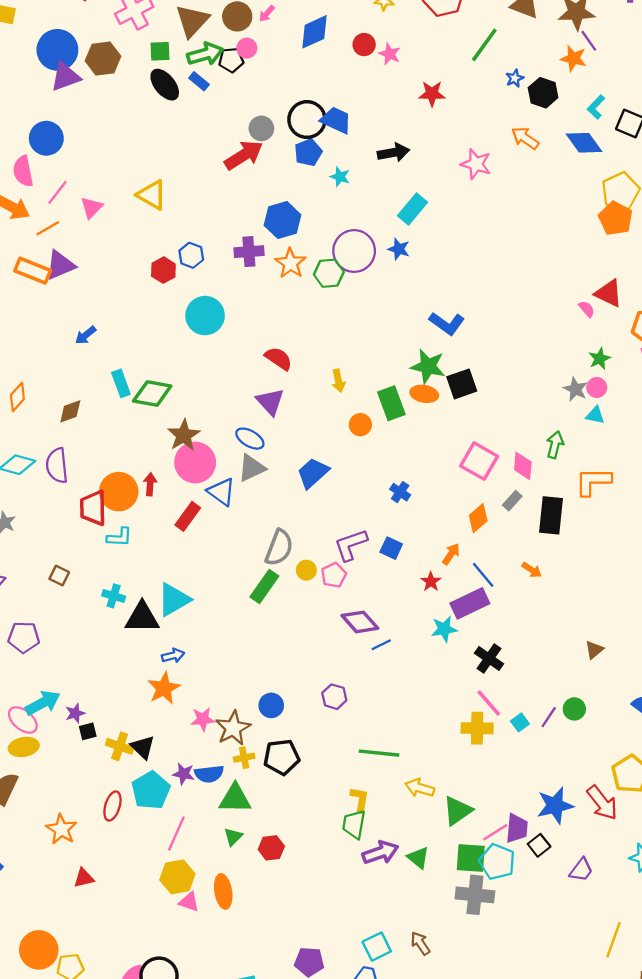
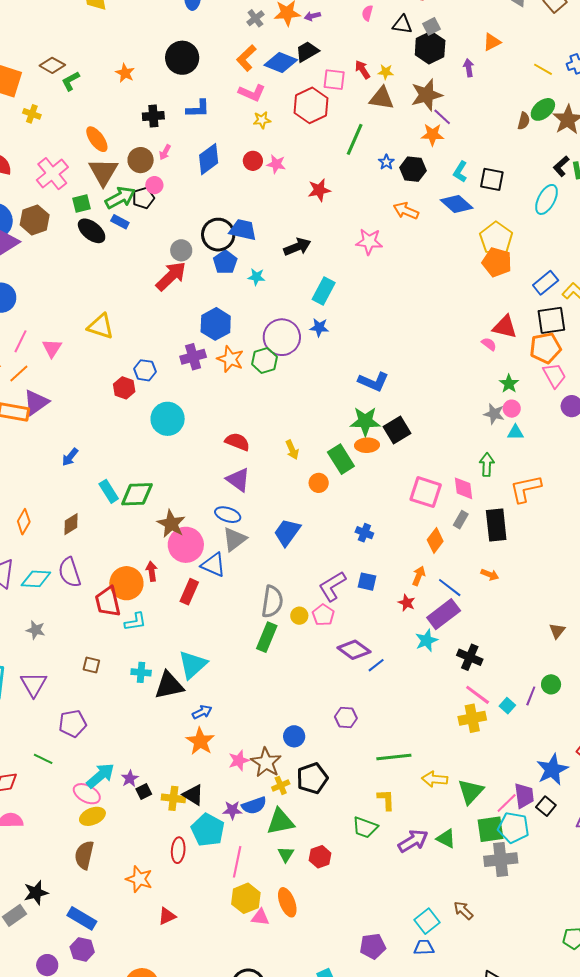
green trapezoid: (354, 824) -> (365, 827), moved, turned -68

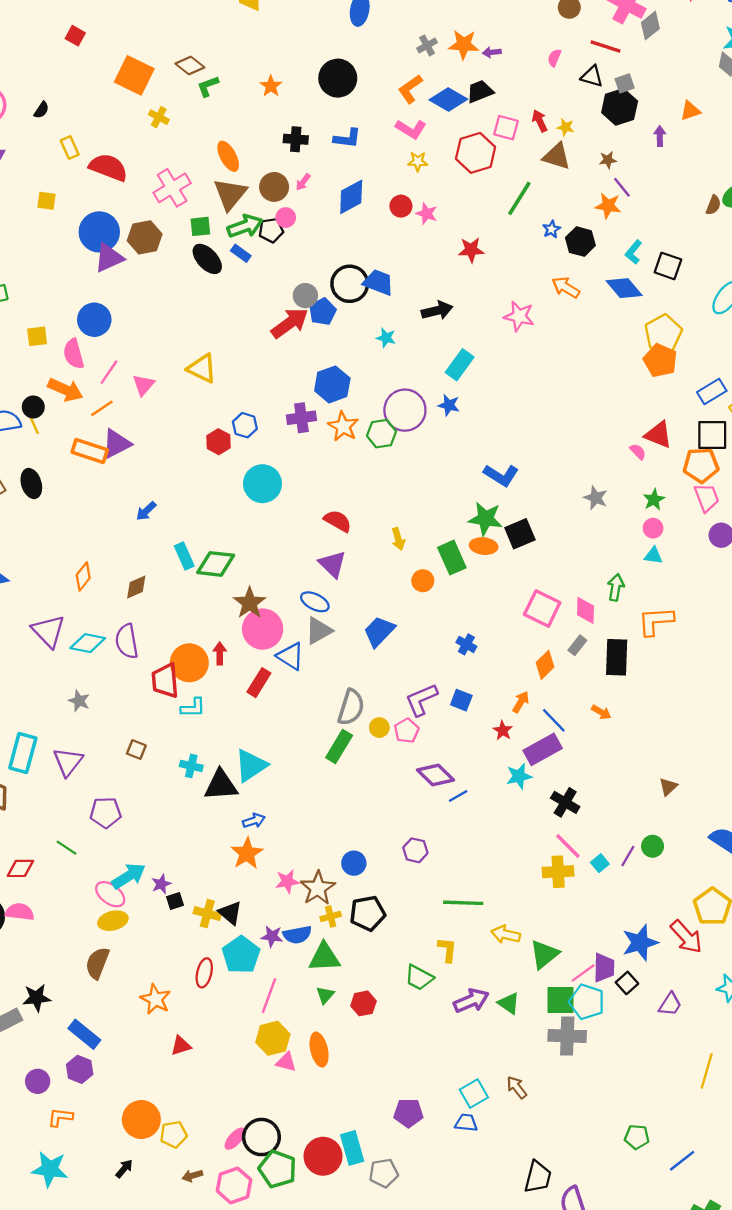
brown star: (427, 95) -> (608, 160), size x0.5
blue pentagon: (225, 262) -> (323, 312), moved
gray star: (494, 414) -> (596, 498), moved

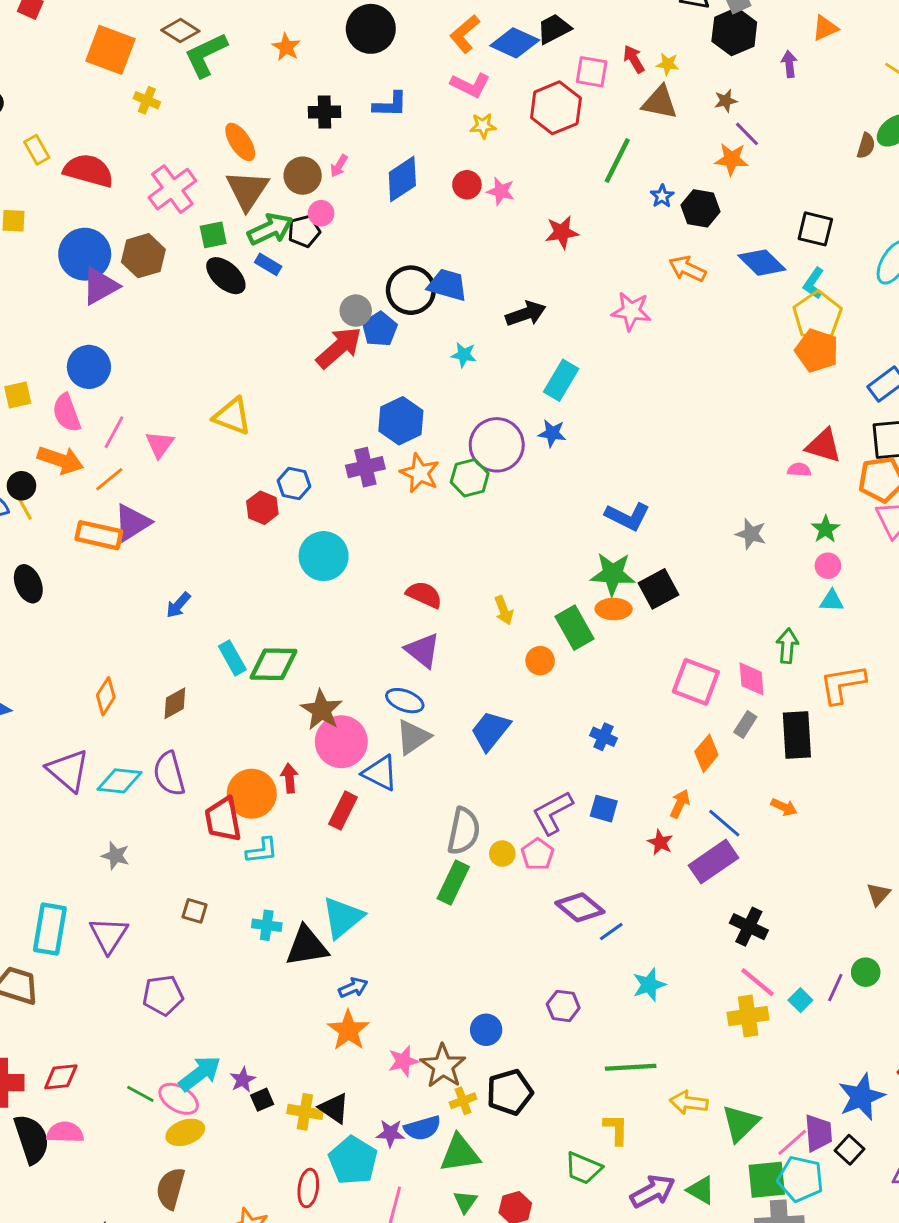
green L-shape: (208, 86) -> (206, 55), size x1.6
cyan L-shape: (633, 252) -> (814, 283), moved
pink semicircle: (638, 452) -> (799, 470), turned -36
cyan star: (519, 776) -> (649, 985), moved
green line: (67, 848) -> (140, 1094), moved

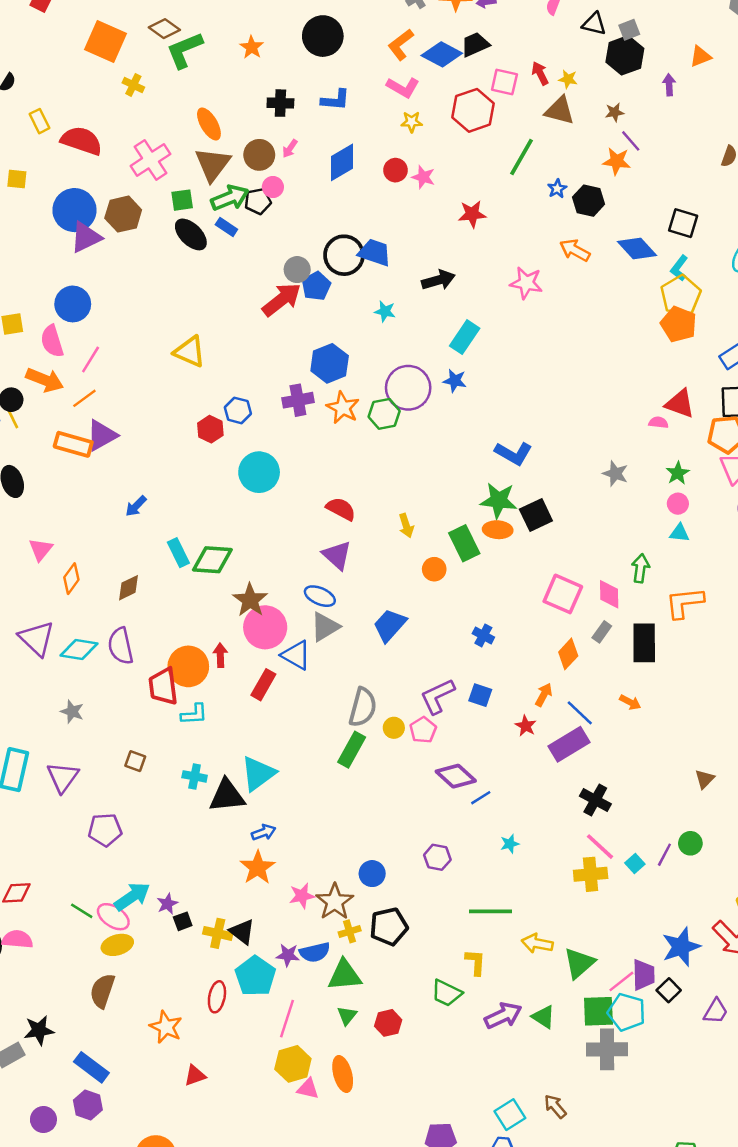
pink triangle: (160, 444) -> (41, 549), moved
cyan star: (649, 985) -> (510, 844), size x0.7

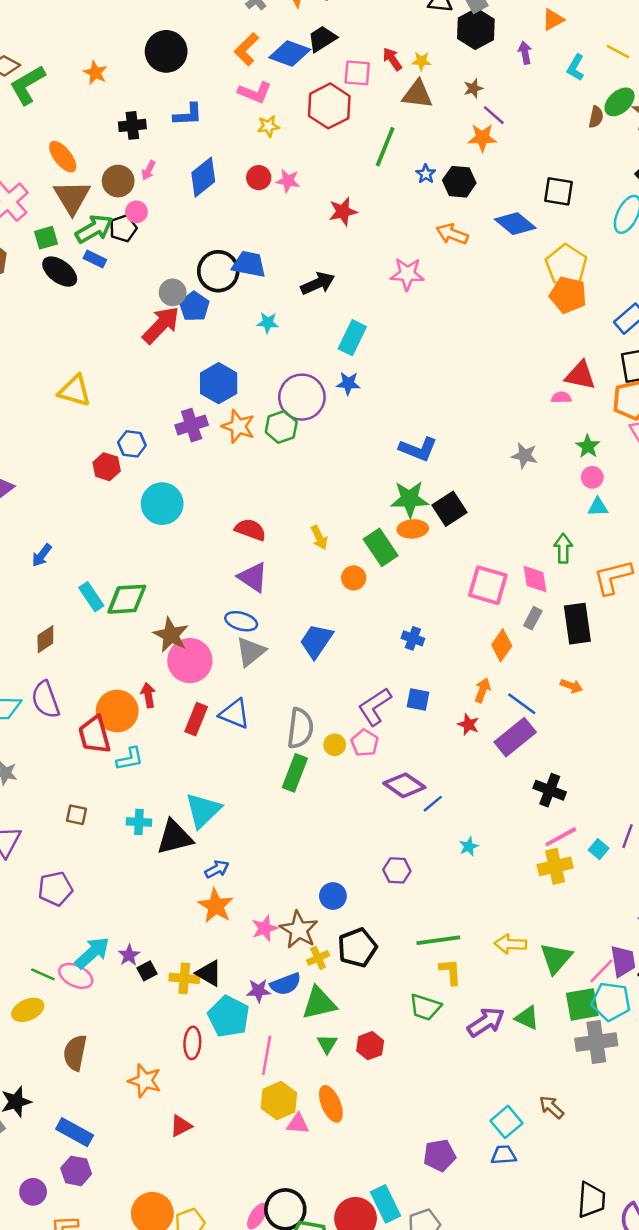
cyan L-shape: (679, 268) -> (576, 68), moved
blue triangle: (296, 655) -> (235, 714), moved
pink line: (600, 847) -> (561, 837), turned -64
green line: (491, 911) -> (438, 940), moved
yellow ellipse: (117, 945) -> (28, 1010), moved

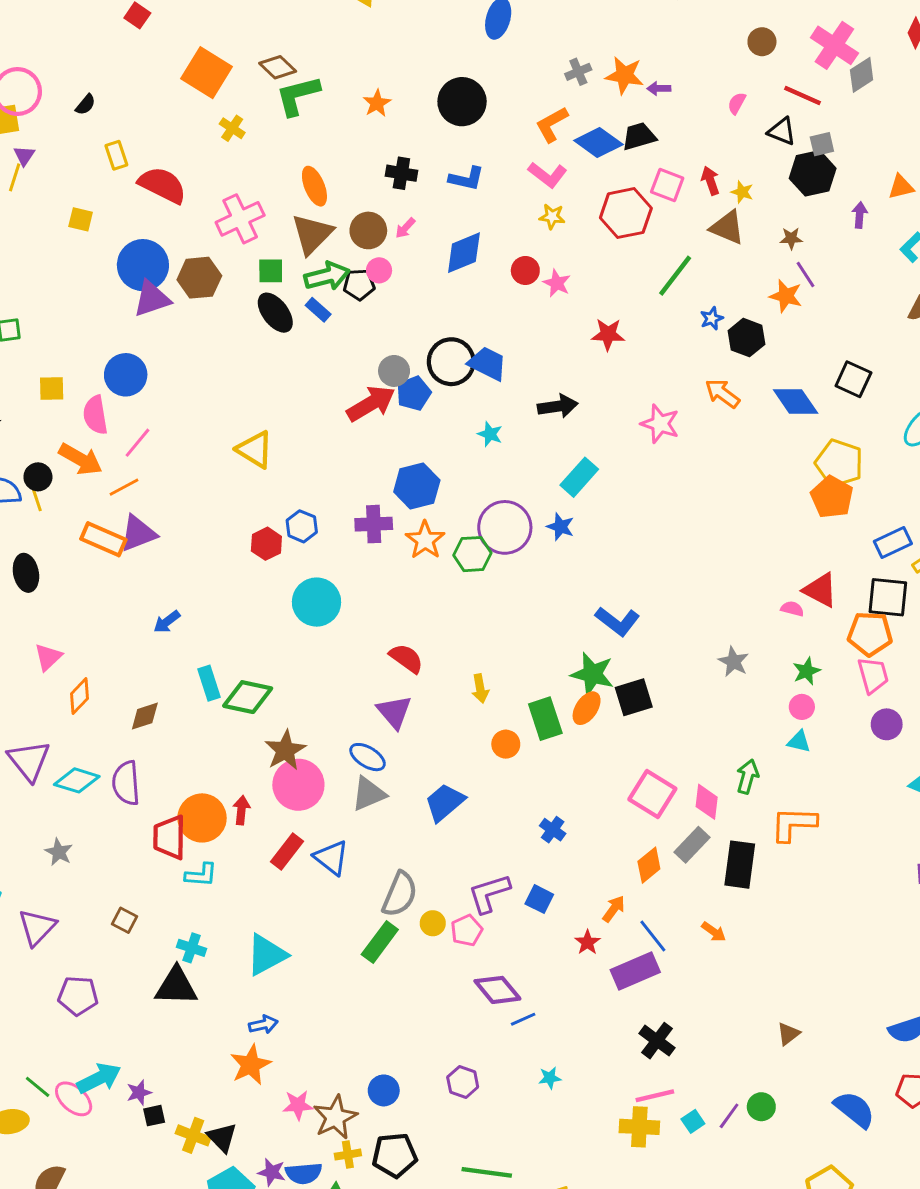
yellow pentagon: (566, 265) -> (839, 463), turned -30
orange ellipse: (413, 529) -> (587, 708), turned -68
gray rectangle: (533, 618) -> (692, 845), size x1.4
black triangle: (174, 837) -> (176, 986), moved

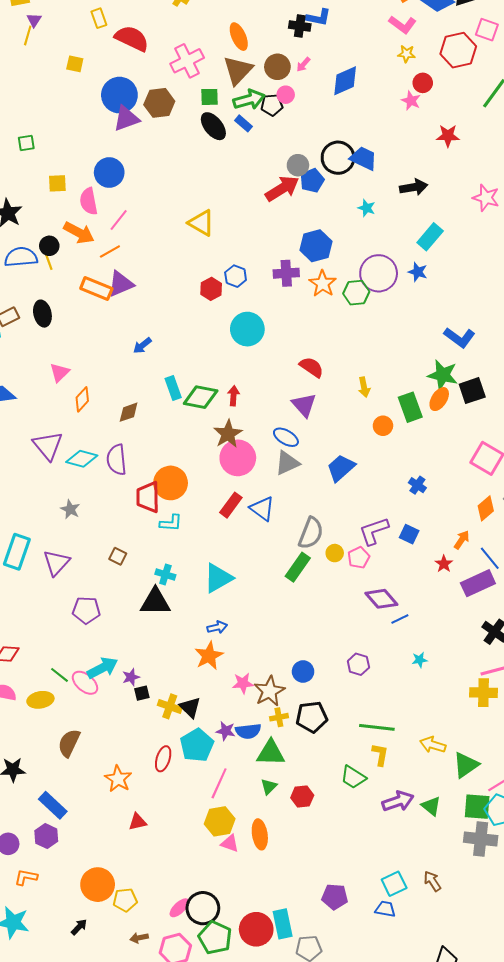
blue L-shape: (466, 178) -> (318, 17), moved
red circle: (525, 270) -> (423, 83), moved
red arrow: (241, 810) -> (234, 396), moved

